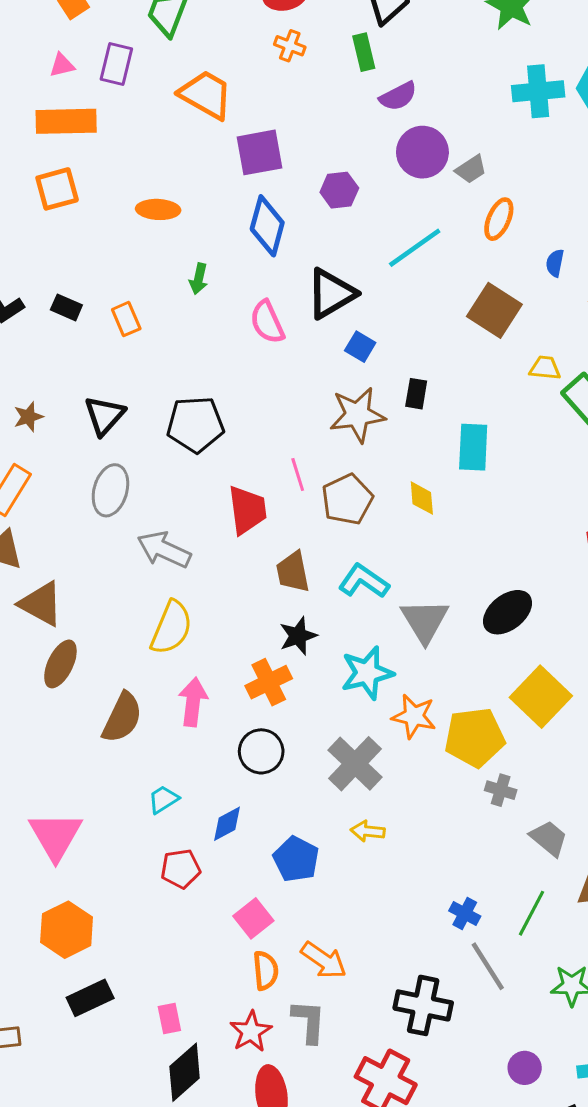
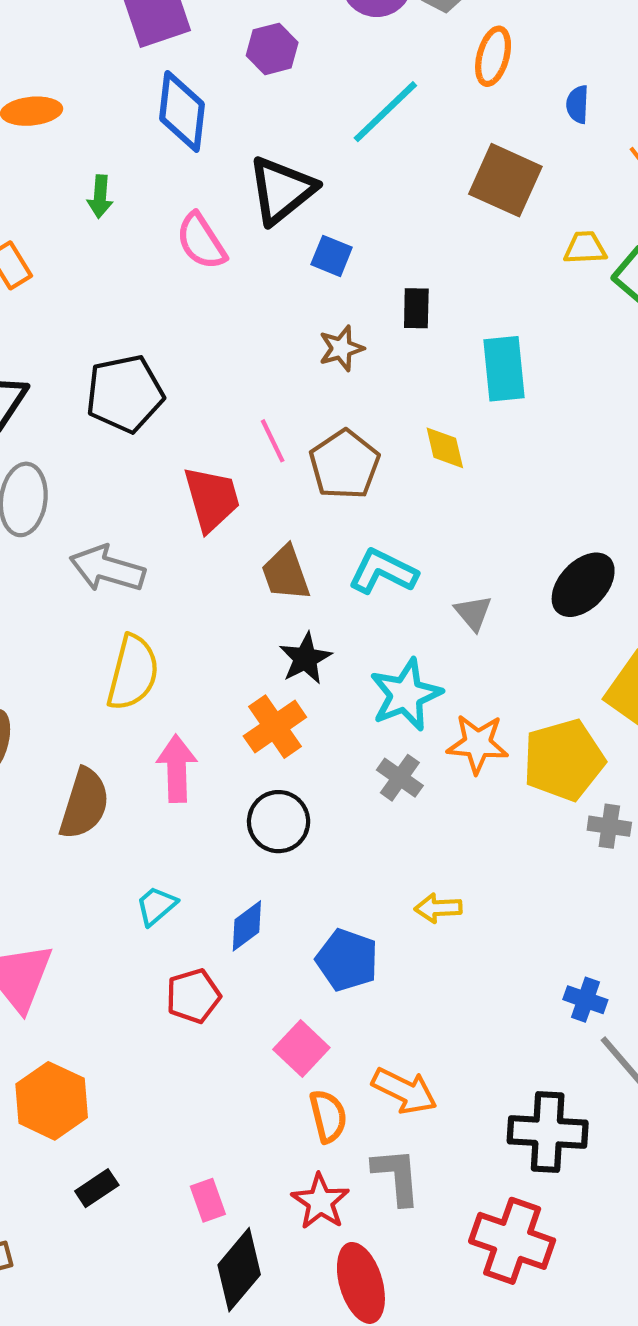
brown star: (357, 415) -> (341, 348), size x0.6
gray triangle: (425, 621) -> (473, 613), size x0.6
gray cross: (355, 764) -> (400, 778), moved, size x0.6
black rectangle: (90, 998) -> (97, 1188), size x0.7

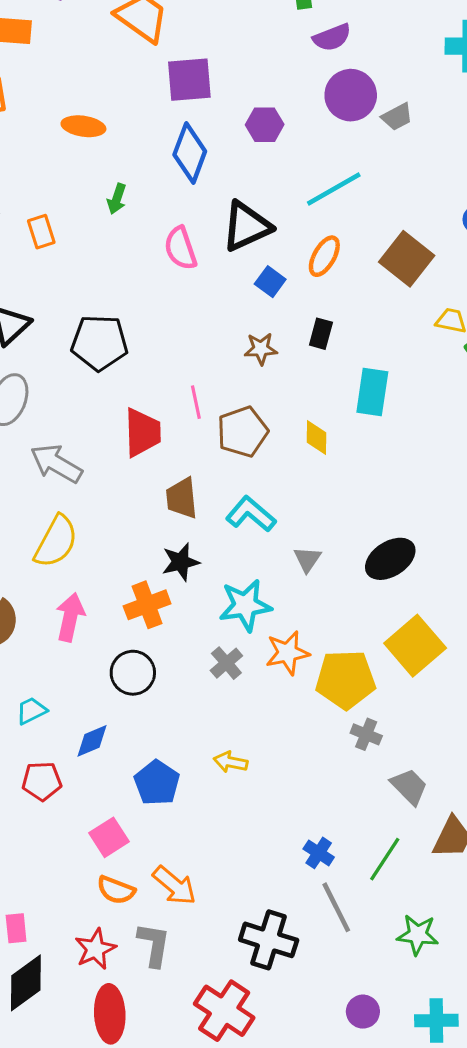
orange ellipse: (493, 56) -> (324, 256), moved
orange star: (478, 744) -> (287, 653), turned -30
orange semicircle: (328, 1116) -> (116, 890), turned 111

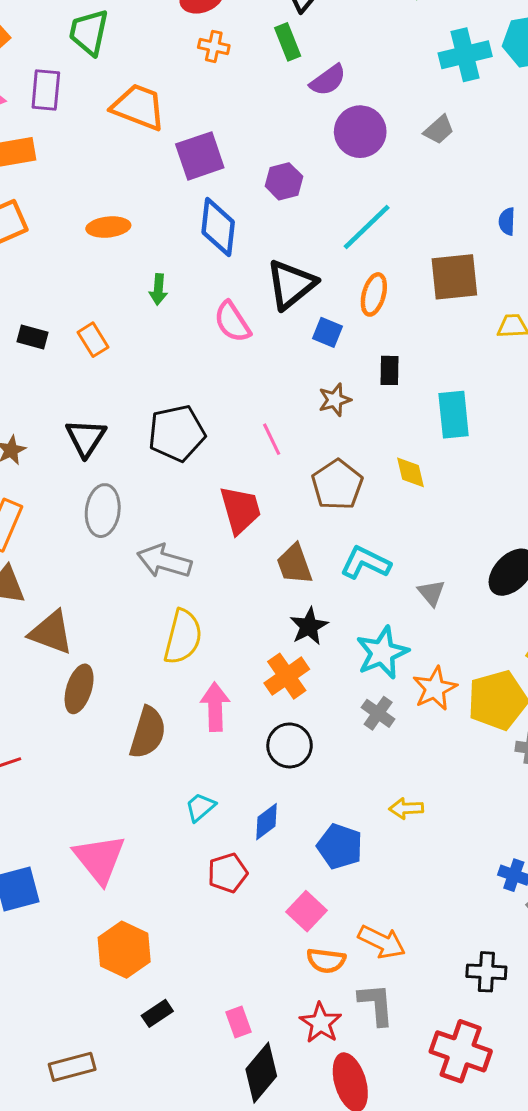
gray trapezoid: (397, 117) -> (439, 130), moved
brown square: (407, 259) -> (454, 277), turned -30
pink line: (196, 402) -> (272, 439), moved
black cross: (269, 940) -> (486, 972), size x0.7

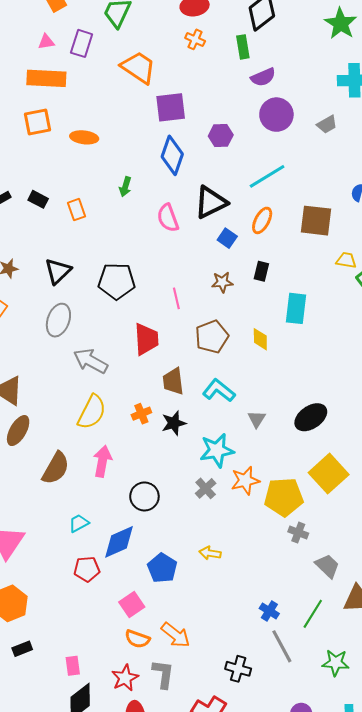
orange ellipse: (108, 227) -> (84, 137), moved
orange cross: (287, 676) -> (141, 414), moved, size x0.7
blue diamond: (267, 822) -> (119, 542), size x1.5

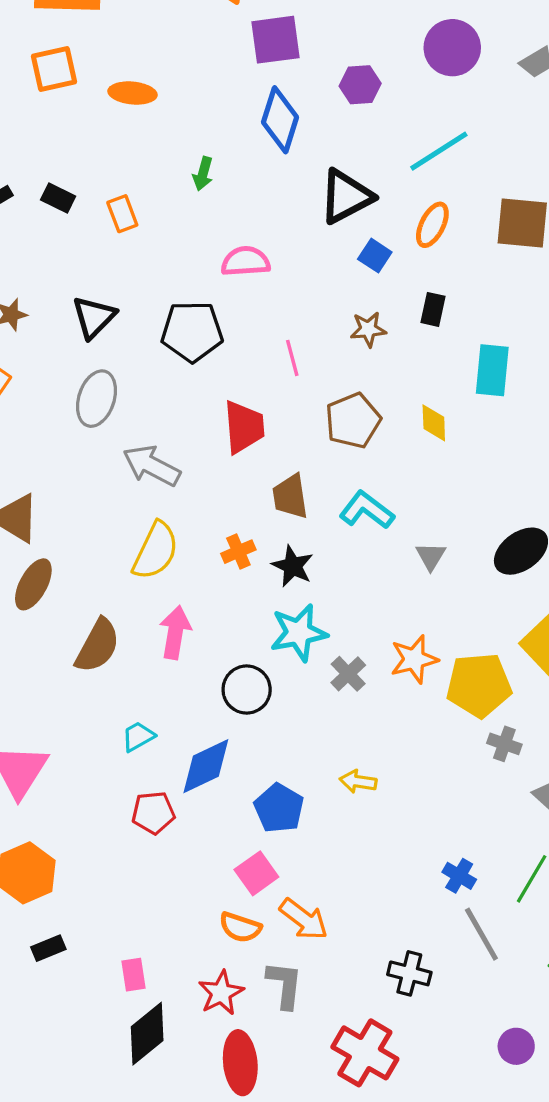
pink semicircle: (168, 218) -> (246, 261), moved, turned 108
black star: (174, 423) -> (293, 566), turned -30
cyan star: (217, 450) -> (299, 633), moved
pink square: (132, 605) -> (256, 873), moved

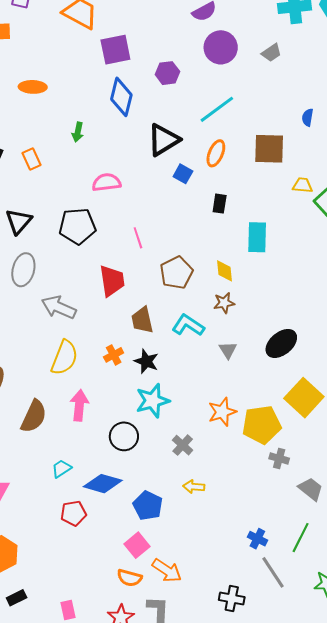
brown star: (368, 329) -> (224, 303), moved
gray cross: (348, 674) -> (183, 445), moved
blue diamond: (206, 766) -> (103, 484), turned 45

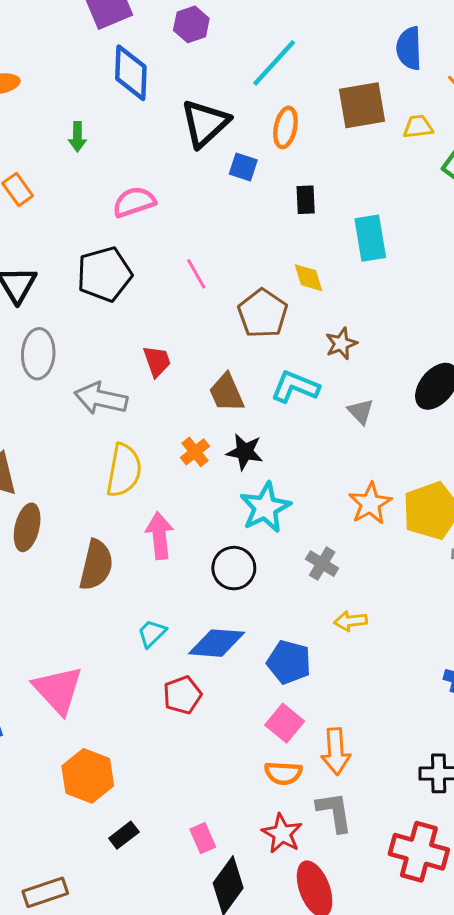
blue semicircle: (308, 117) -> (409, 48), size x1.6
yellow trapezoid: (303, 185) -> (418, 127), moved
yellow diamond: (225, 271) -> (308, 278), moved
red trapezoid: (112, 281) -> (157, 361), moved, size x0.7
orange arrow: (167, 571) -> (336, 751), turned 64

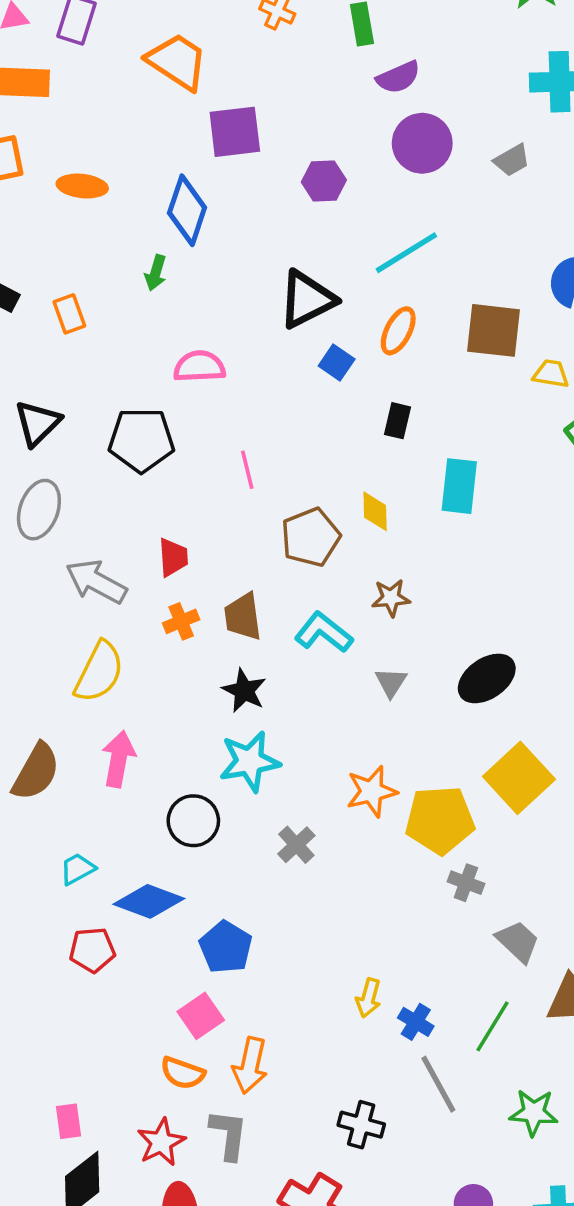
blue diamond: (131, 73) -> (187, 210), moved
orange cross: (195, 452) -> (181, 621), moved
yellow arrow: (350, 621) -> (368, 998), moved, turned -84

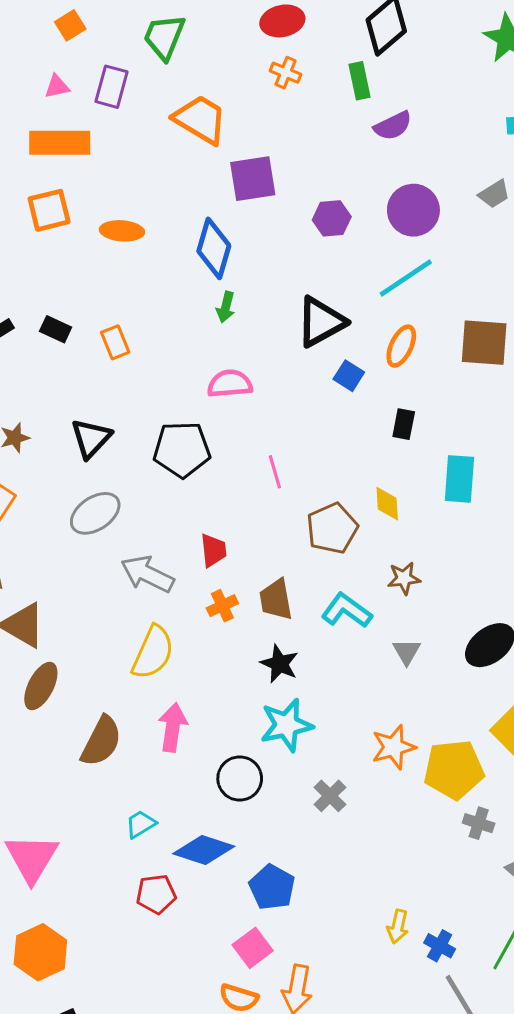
purple circle: (422, 143) -> (413, 210), moved
green arrow: (156, 273) -> (226, 307), moved
gray ellipse: (39, 510) -> (95, 513), turned 39

